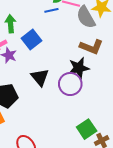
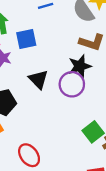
blue square: (32, 39) -> (26, 39), turned 30

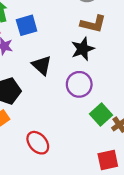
purple circle: (72, 84) -> (79, 84), moved

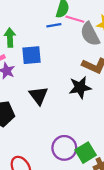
purple circle: (79, 84) -> (64, 148), moved

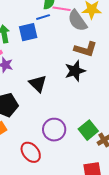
blue square: (31, 55) -> (28, 32), moved
purple circle: (64, 148) -> (54, 130), moved

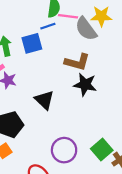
brown L-shape: (85, 49) -> (77, 62), moved
black star: (75, 71) -> (85, 85), turned 30

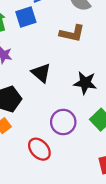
black star: (85, 85) -> (85, 83), moved

